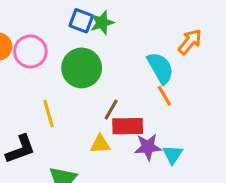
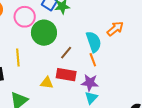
pink circle: (30, 52) -> (25, 17), moved
brown line: (111, 110) -> (66, 53), moved
purple star: (148, 147) -> (90, 83), moved

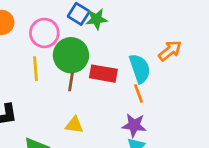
brown line: (66, 53) -> (71, 82), moved, turned -32
yellow line: (18, 57) -> (36, 69), moved
red rectangle: (66, 75) -> (103, 74), moved

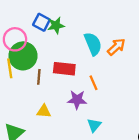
green circle: (71, 55) -> (23, 56), moved
cyan semicircle: (140, 69) -> (93, 44), moved
purple star: (134, 125) -> (77, 100), moved

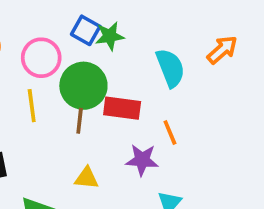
orange arrow: (116, 47) -> (222, 50), moved
green circle: (23, 56) -> (83, 86), moved

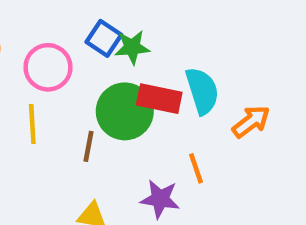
orange arrow: (222, 50) -> (251, 122), moved
green circle: (83, 86) -> (125, 111), moved
red rectangle: (122, 108) -> (159, 99), moved

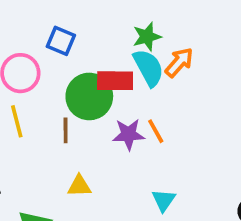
green star: (132, 47) -> (147, 37), moved
orange arrow: (251, 122) -> (179, 62), moved
purple star: (160, 199) -> (129, 134), moved

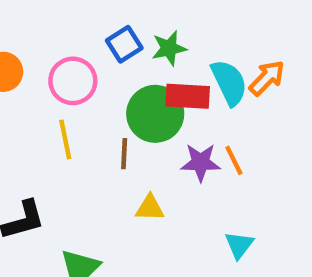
green star: (147, 37) -> (169, 48), moved
blue square: (61, 41) -> (124, 44), turned 32
yellow triangle: (79, 186) -> (150, 208), moved

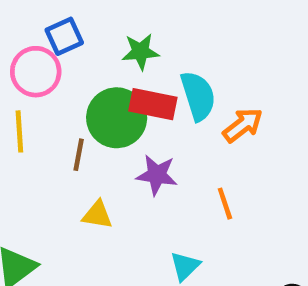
blue square: (124, 44) -> (64, 36), moved
orange arrow: (267, 78) -> (243, 125), moved
orange line: (234, 160) -> (225, 204), moved

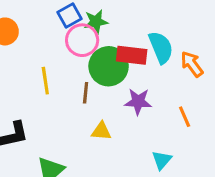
green star: (140, 52) -> (96, 22), moved
pink circle: (36, 72) -> (82, 40), moved
orange arrow: (243, 125) -> (192, 64), turned -84

